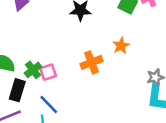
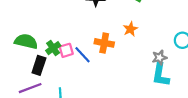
orange cross: (91, 62) -> (104, 43), turned 30
blue line: (49, 104) -> (82, 55), moved

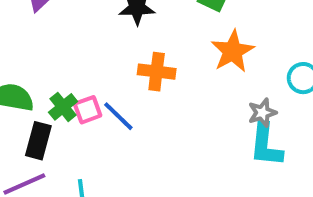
orange star: (130, 29) -> (233, 51), moved, size x1.5
orange cross: (104, 43) -> (157, 72), moved

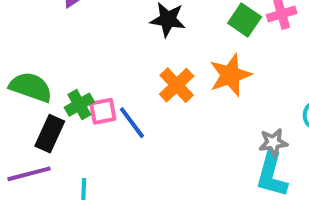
orange star: (233, 51) -> (230, 75), moved
orange cross: (157, 72) -> (177, 85), turned 30

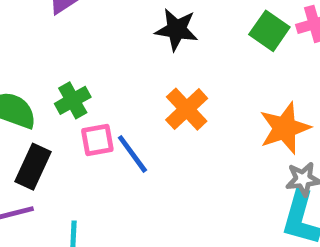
orange star: (230, 75) -> (285, 128), moved
green cross: (79, 105) -> (73, 100), moved

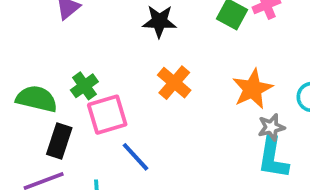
pink square: (97, 140) -> (107, 115), size x1.5
blue line: (132, 154) -> (136, 157), moved

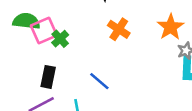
green semicircle: (37, 99) -> (26, 21), moved
pink square: (107, 115) -> (44, 30), moved

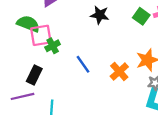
orange cross: (119, 29) -> (119, 71), moved
blue line: (99, 81) -> (83, 64), moved

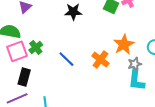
pink square: (41, 35) -> (17, 51), moved

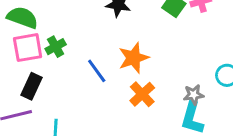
orange star: (124, 44) -> (134, 58), moved
orange cross: (100, 60) -> (142, 94), moved

